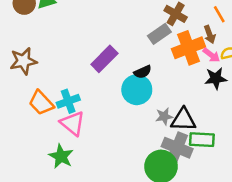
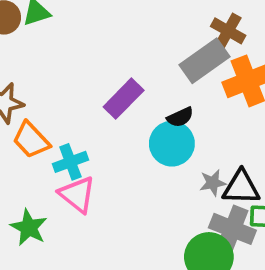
gray rectangle: (159, 34) -> (205, 61), size x1.4
orange trapezoid: (41, 103) -> (31, 140), moved
green star: (61, 156) -> (29, 227), moved

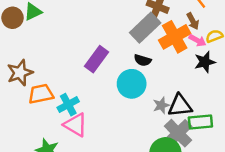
black semicircle: (180, 117) -> (143, 60), moved, turned 49
orange trapezoid: (31, 140) -> (41, 94), turned 130
gray cross: (232, 229) -> (178, 133), turned 32

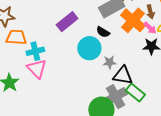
orange cross: (175, 37) -> (133, 20), turned -35
gray star: (161, 105) -> (110, 62), moved
green rectangle: (200, 122) -> (135, 92), turned 30

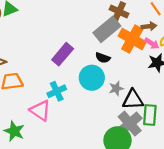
brown arrow: (150, 12) -> (149, 26), turned -72
cyan cross: (35, 51) -> (57, 91), moved
green rectangle: (135, 92) -> (150, 115), turned 66

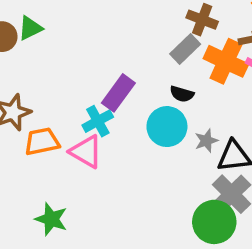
gray rectangle: (107, 29) -> (185, 49), size x0.7
cyan cross: (57, 91) -> (98, 121), moved
pink triangle: (40, 110) -> (86, 152), moved

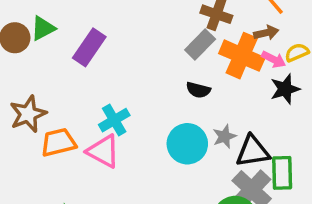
purple rectangle: (118, 93) -> (89, 47), moved
cyan circle: (167, 127) -> (187, 144), moved

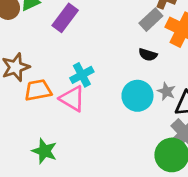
gray star: (224, 136) -> (166, 91), turned -30

